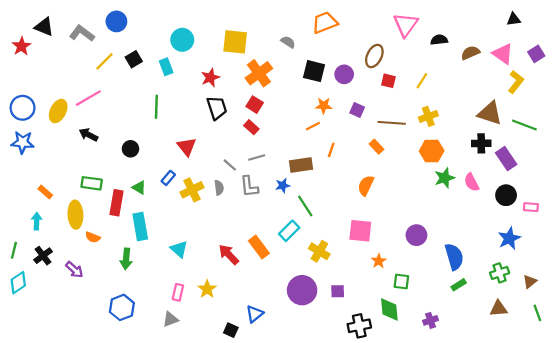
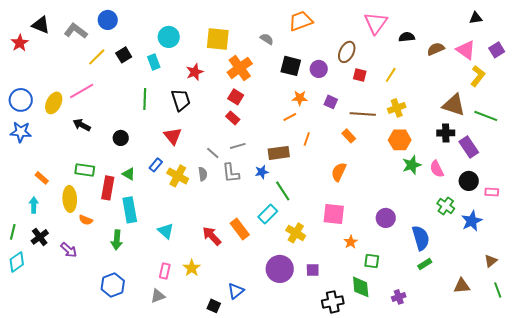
black trapezoid: (217, 108) -> (181, 100), moved
yellow cross: (192, 190) -> (178, 176), turned -35
green cross: (500, 273) -> (446, 206), moved, turned -36

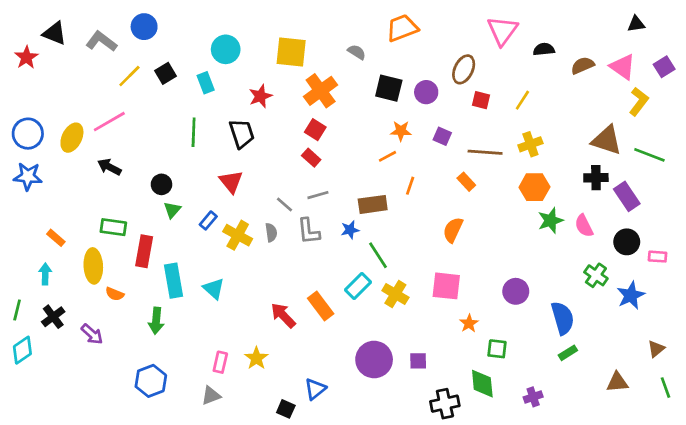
green triangle: (129, 174) -> (172, 210), moved, turned 40
cyan triangle: (166, 231) -> (214, 289), moved
yellow cross: (296, 233) -> (395, 294), moved

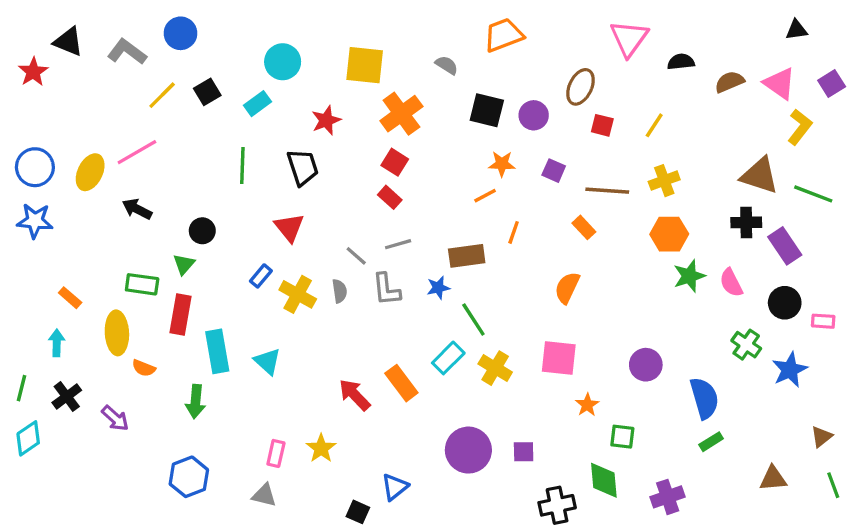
cyan rectangle: (206, 83) -> (257, 104), turned 75
green triangle: (172, 210) -> (184, 264), moved
gray triangle: (211, 396) -> (264, 495), turned 35
purple cross: (533, 397) -> (668, 497), size x1.4

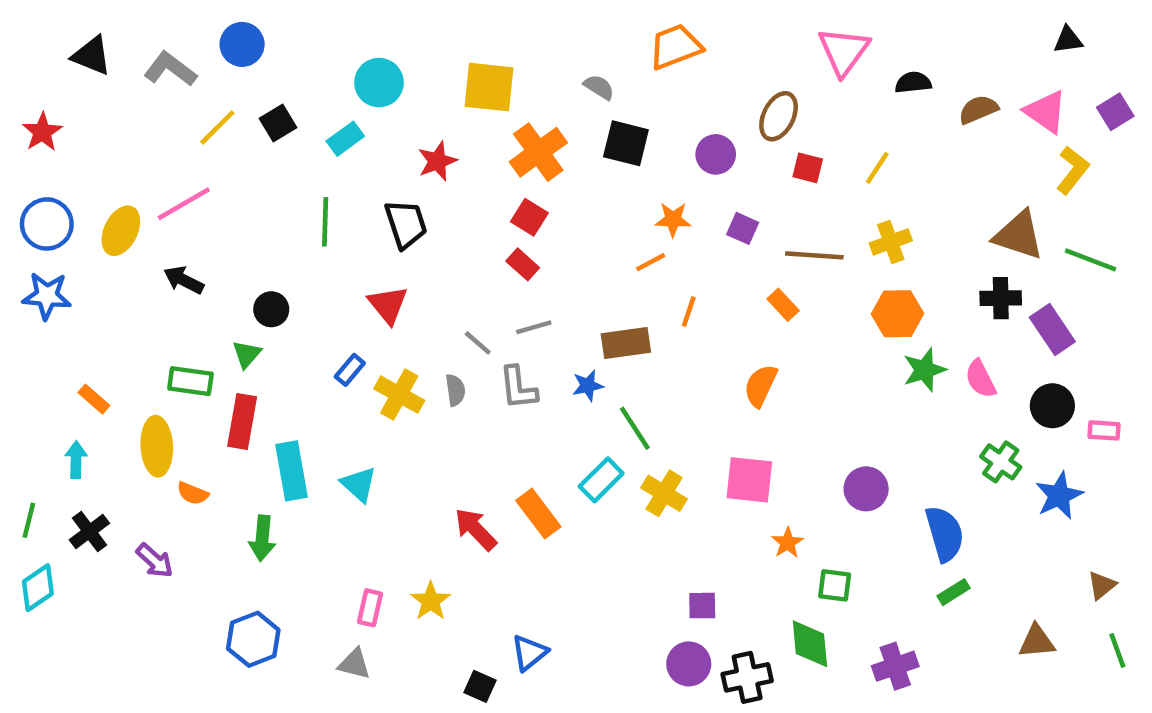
red star: (33, 72) -> (42, 132), moved
black square: (487, 110) -> (626, 143), moved
purple circle: (468, 450) -> (689, 664), moved, size x0.7

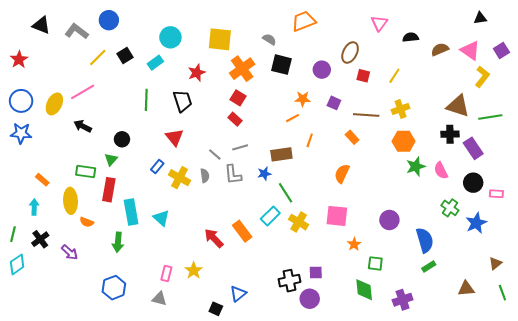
pink triangle: (844, 51) -> (379, 23), size x0.7
green line: (1091, 260) -> (490, 117), turned -30
black cross: (747, 677) -> (290, 281), moved

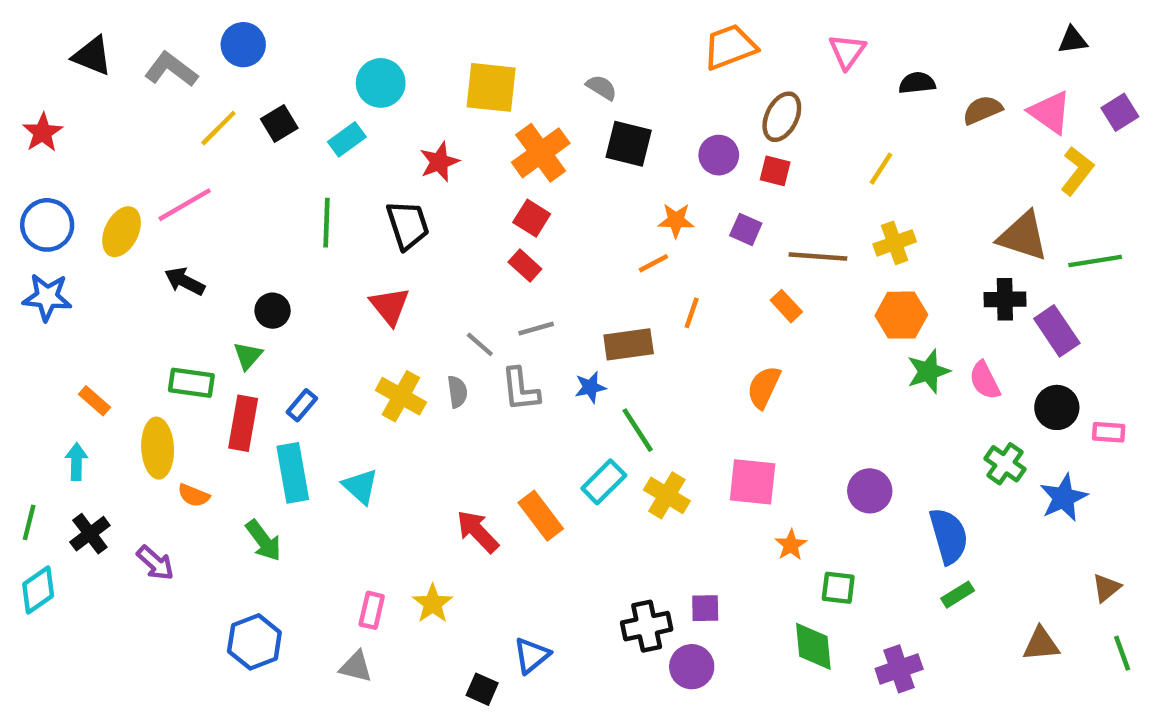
orange trapezoid: (304, 21) -> (730, 47), moved
red square: (363, 76) -> (775, 171), moved
blue rectangle: (157, 167) -> (302, 405), moved
green arrow: (118, 242) -> (264, 540), turned -42

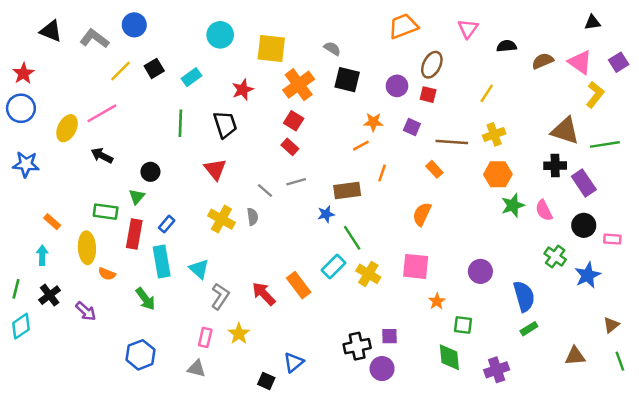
cyan circle: (381, 83) -> (220, 35), moved
blue circle: (47, 225) -> (21, 108), moved
gray L-shape: (520, 389) -> (220, 296), moved, turned -140

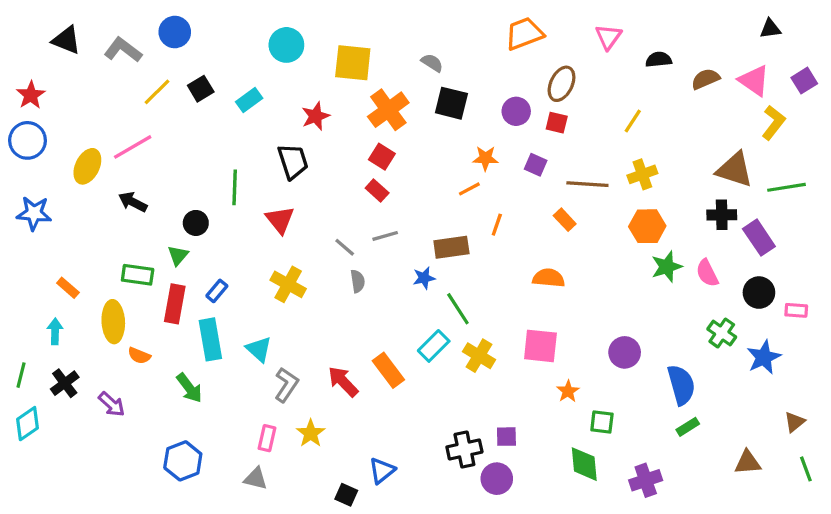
green line: (180, 123) -> (235, 187), moved
orange semicircle: (422, 214) -> (549, 278), turned 70
gray semicircle: (253, 217) -> (358, 281), moved

